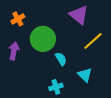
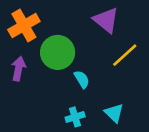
orange cross: (18, 19) -> (24, 26), size x1.6
cyan triangle: (85, 75) -> (114, 113), moved

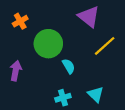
orange cross: (24, 26) -> (20, 21), size x0.6
purple arrow: (19, 69) -> (16, 71), moved

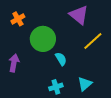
cyan triangle: (96, 94) -> (85, 84), turned 35

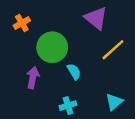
purple arrow: (14, 63) -> (33, 78), moved
cyan triangle: (85, 84) -> (114, 102), moved

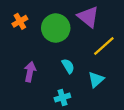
green circle: (52, 47) -> (56, 28), moved
cyan triangle: (114, 102) -> (96, 80), moved

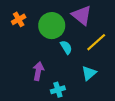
cyan semicircle: (68, 66) -> (66, 47), moved
purple arrow: (30, 72) -> (38, 71), moved

